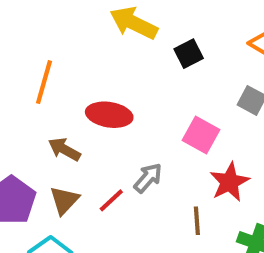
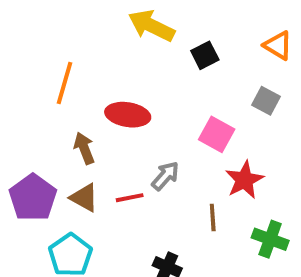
brown arrow: (64, 149) -> (84, 148), turned 40
brown triangle: (64, 200) -> (84, 198), turned -44
red line: (111, 200) -> (130, 198), turned 32

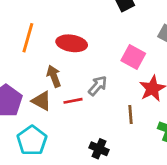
orange line: (64, 83) -> (28, 38), moved
brown arrow: (84, 148) -> (54, 76), moved

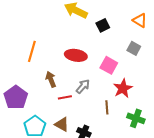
red ellipse: (72, 43) -> (76, 55), moved
brown triangle: (42, 101) -> (62, 124), moved

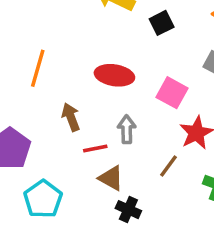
gray arrow: (83, 86) -> (127, 129), turned -42
brown line: (107, 107) -> (169, 166), turned 40
brown triangle: (62, 124) -> (111, 178), moved

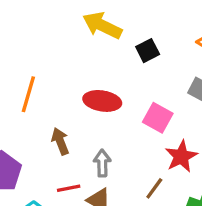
gray arrow: (127, 129) -> (102, 163), moved
red line: (95, 148) -> (69, 188), moved

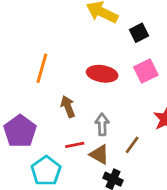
pink square: (158, 118) -> (146, 71), moved, turned 35
brown line: (154, 188) -> (132, 145), moved

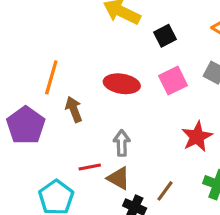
brown arrow: (68, 107) -> (74, 109), moved
purple pentagon: (20, 131) -> (26, 125), moved
brown line: (132, 145) -> (165, 191), moved

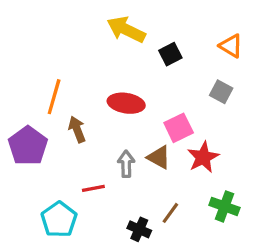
pink square: (173, 81) -> (179, 128), moved
brown triangle: (119, 178) -> (159, 157), moved

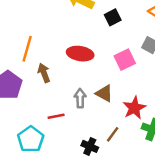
pink square: (179, 128) -> (125, 60), moved
red star: (203, 157) -> (134, 108), moved

